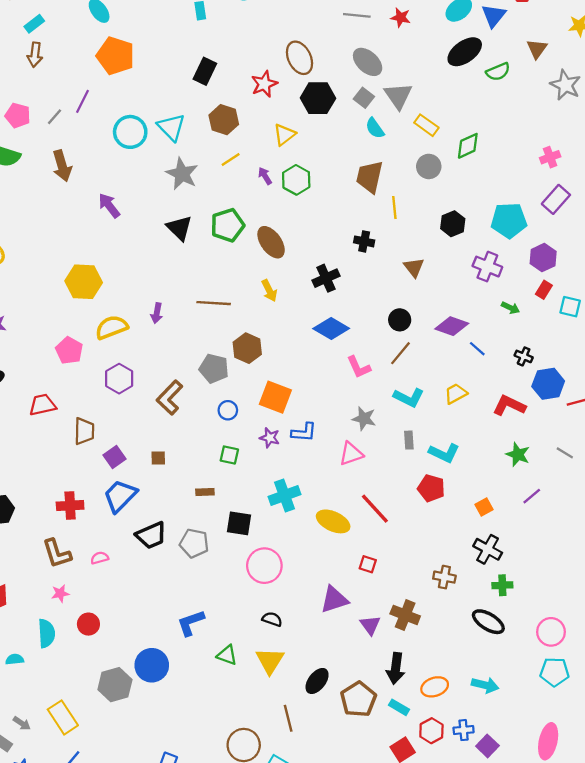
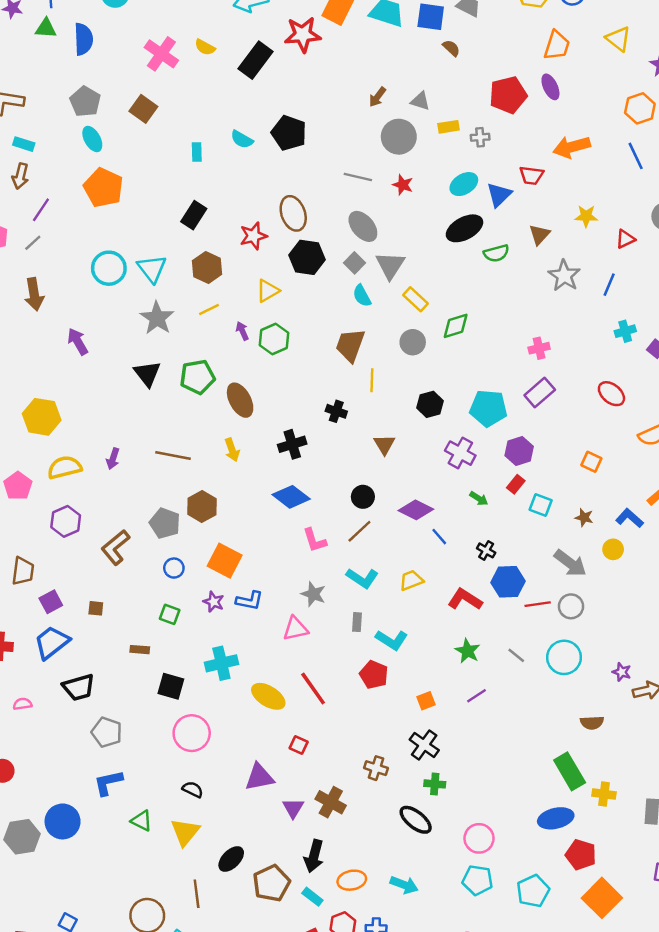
cyan rectangle: (34, 24) -> (24, 144), turned 48
purple line: (82, 101) -> (41, 210), moved
gray pentagon: (194, 543) -> (107, 732), moved

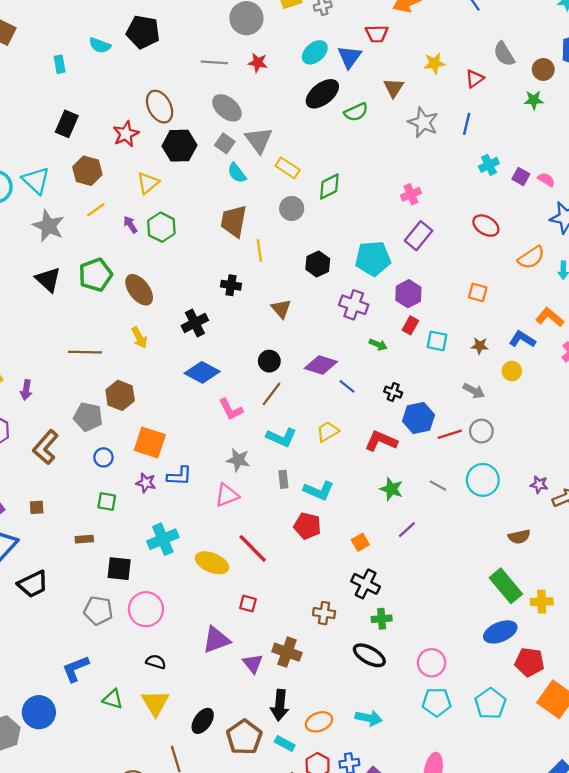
purple arrow: (113, 459) -> (26, 390), moved
gray arrow: (570, 563) -> (474, 391), size x0.7
gray pentagon: (107, 732) -> (98, 611), moved

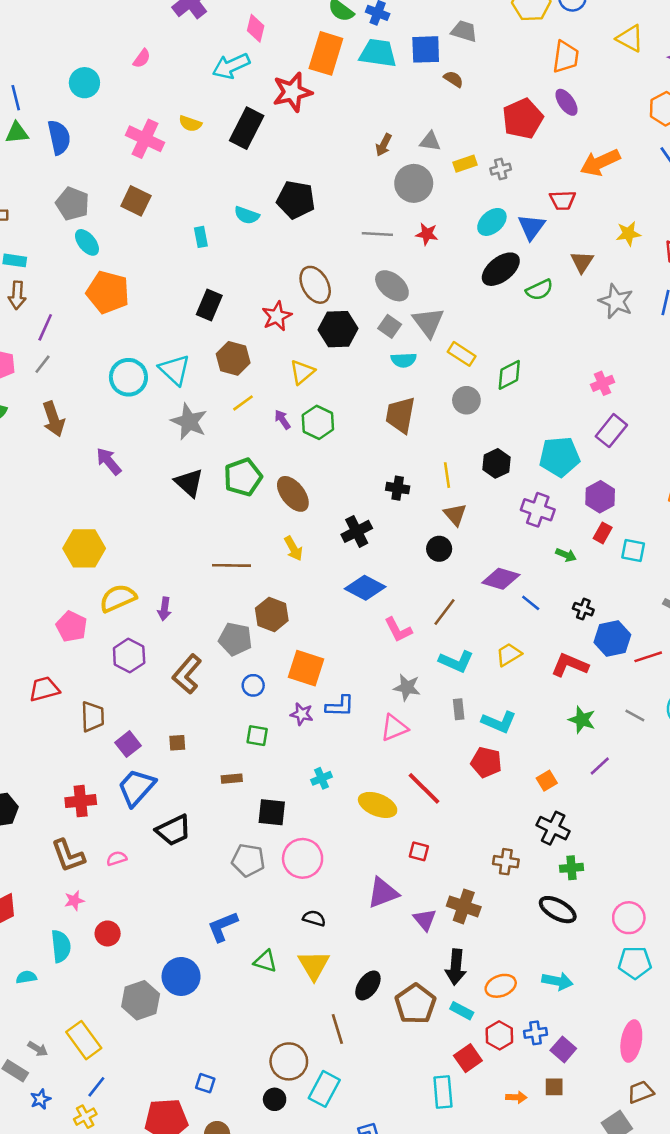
cyan semicircle: (237, 173) -> (404, 360), turned -55
yellow line: (259, 250) -> (447, 475), moved
black circle: (269, 361) -> (439, 549), moved
cyan cross: (163, 539) -> (321, 778), size x0.6

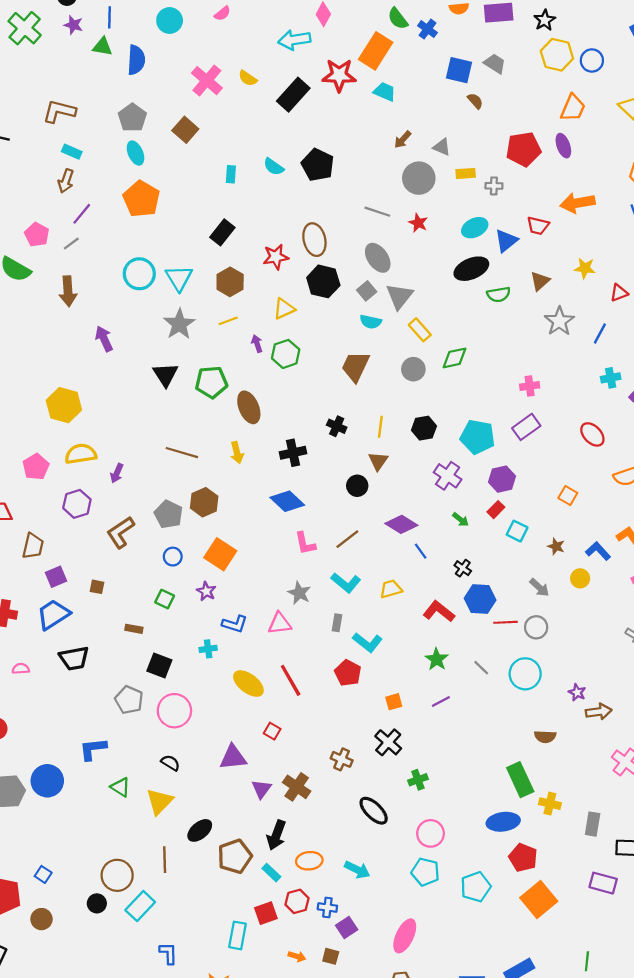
cyan trapezoid: (378, 53) -> (385, 92), moved, size x0.7
blue L-shape: (340, 706) -> (235, 624), moved
green cross: (572, 868) -> (418, 780), moved, turned -30

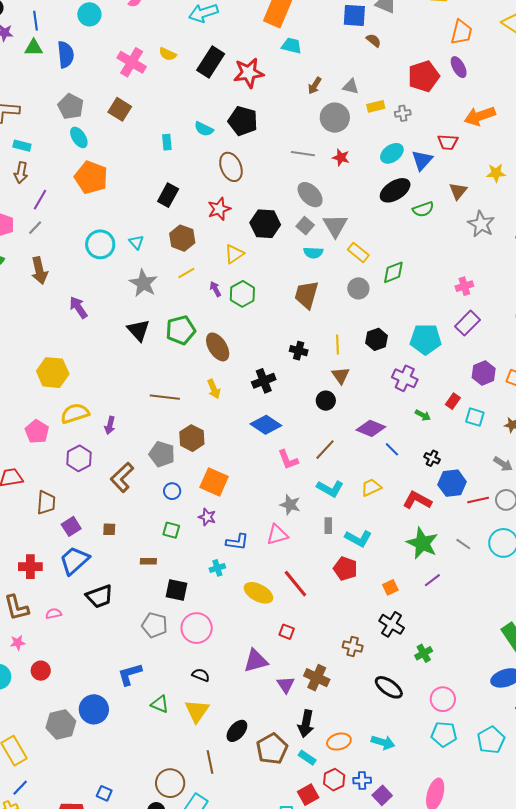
red star: (339, 75) -> (249, 73), moved
brown ellipse: (314, 240) -> (231, 167), moved
cyan triangle: (179, 278) -> (136, 242), size x0.6
purple hexagon: (502, 479) -> (484, 373), moved
green star: (437, 659) -> (422, 543), size x1.5

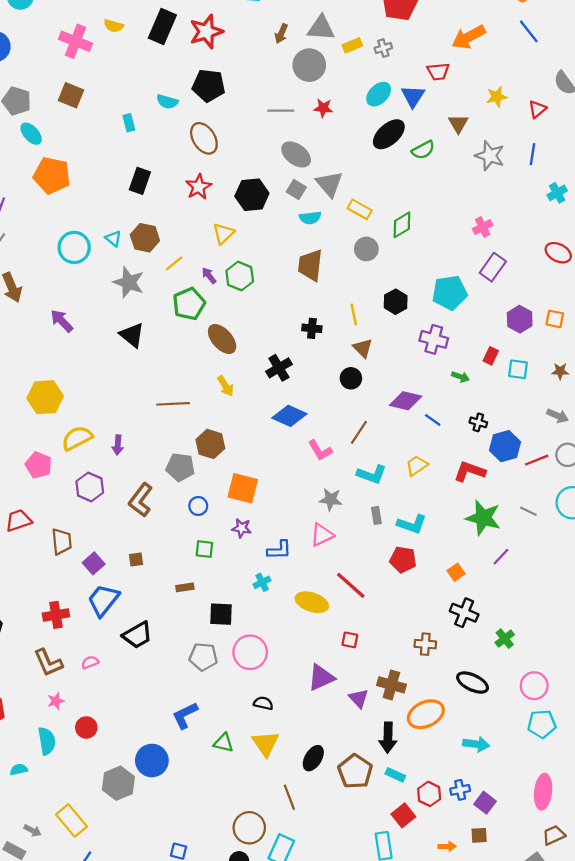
gray triangle: (351, 86) -> (321, 28), size x1.5
brown hexagon: (182, 238) -> (145, 238), moved
green pentagon: (181, 330) -> (189, 304), moved
orange ellipse: (339, 742) -> (426, 714), moved, size x1.4

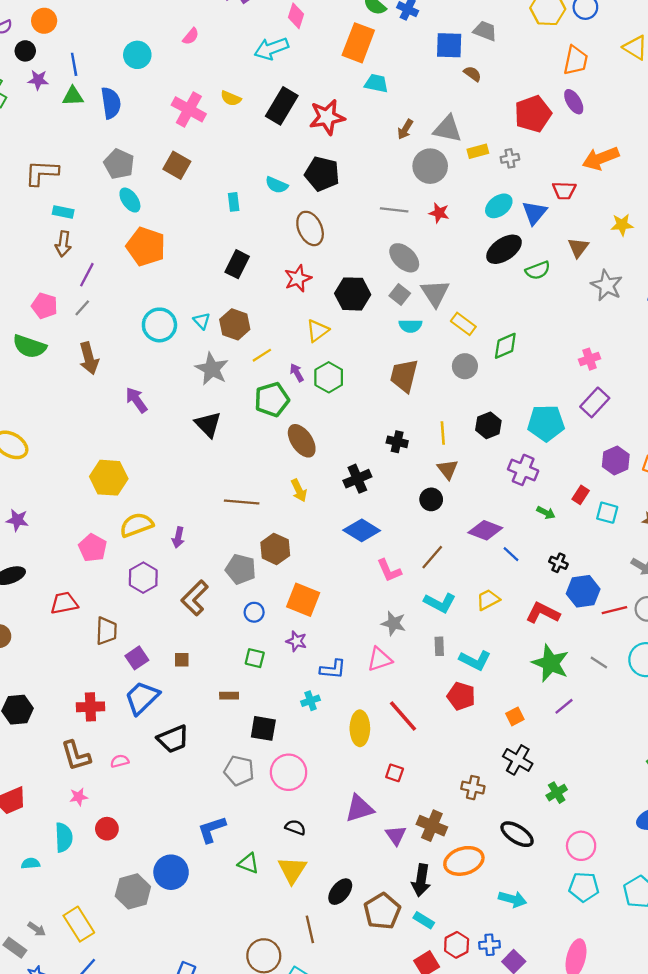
yellow ellipse: (312, 602) -> (360, 728), turned 64

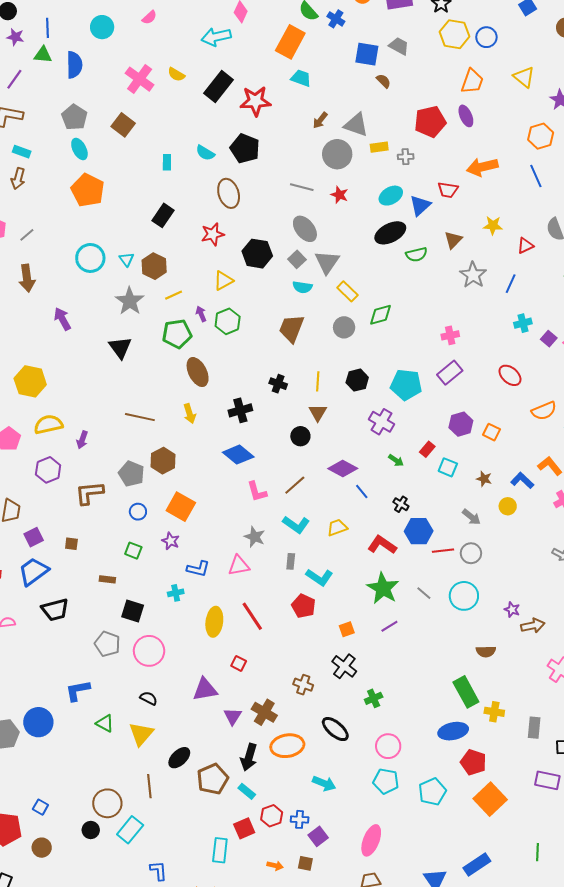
purple line: (87, 275) -> (14, 79), moved
brown L-shape: (195, 598) -> (89, 493), turned 32

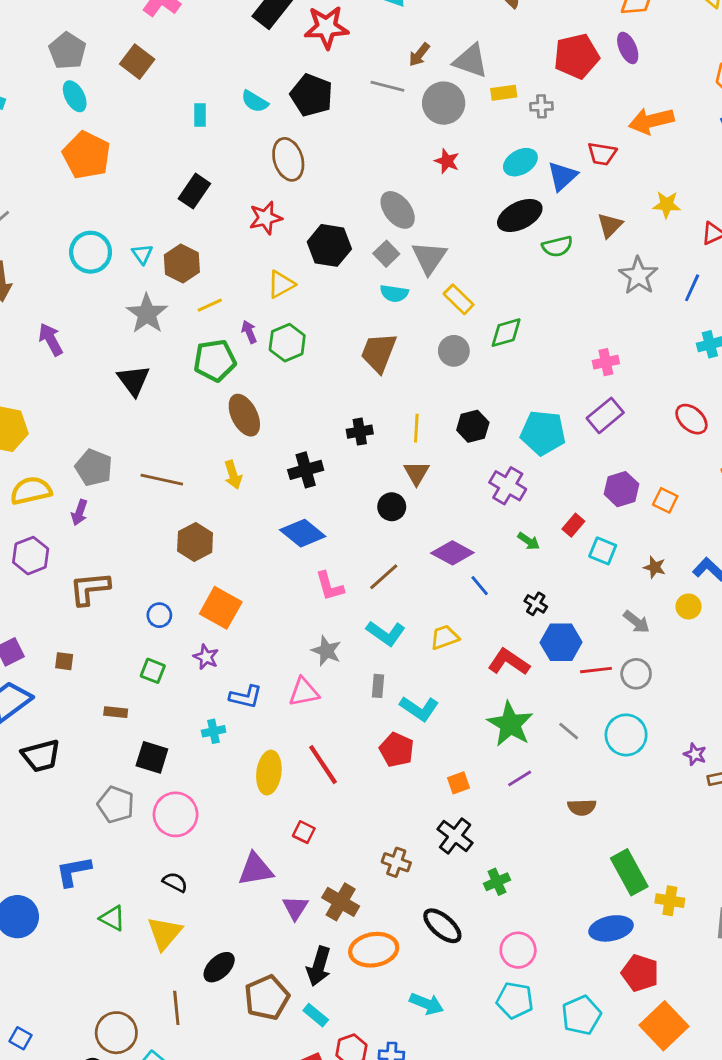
gray line: (302, 187) -> (387, 86), moved
black cross: (278, 384) -> (360, 432), turned -30
gray pentagon: (131, 474) -> (94, 468), moved
brown semicircle: (486, 651) -> (582, 807), moved

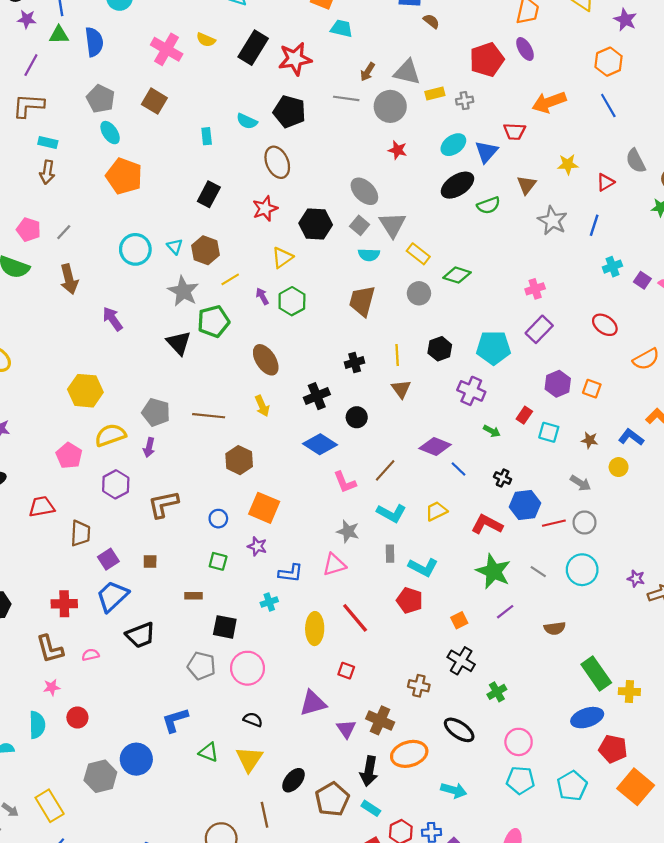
green diamond: (506, 333) -> (457, 275), turned 40
green pentagon: (215, 360) -> (213, 321), moved
black circle: (392, 507) -> (357, 417), moved

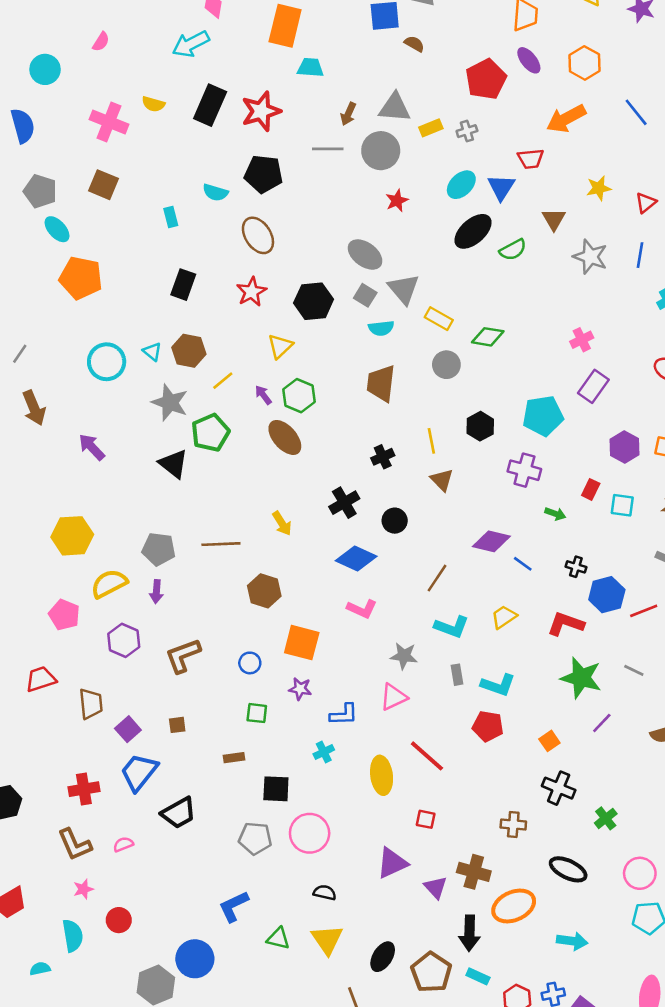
orange hexagon: (609, 62) -> (585, 63), moved
red star: (398, 150) -> (397, 201), turned -30
brown ellipse: (266, 360) -> (285, 437), moved
pink L-shape: (345, 482) -> (362, 609), moved, turned -35

